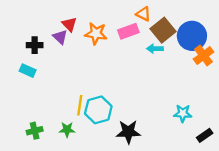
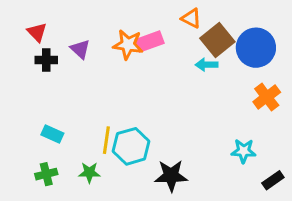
red triangle: (69, 24) -> (37, 32), moved
pink rectangle: (128, 31) -> (150, 41), moved
orange cross: (204, 56) -> (267, 97), moved
cyan rectangle: (28, 71) -> (52, 134), moved

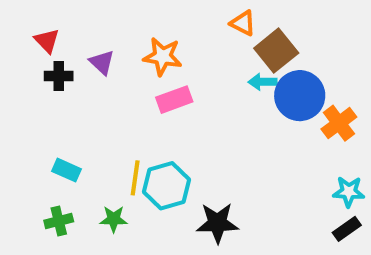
pink rectangle: (150, 41) -> (174, 100), moved
blue circle: (256, 48) -> (300, 96), moved
cyan star: (244, 151) -> (349, 192), moved

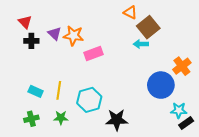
orange star: (163, 56) -> (73, 36), moved
blue circle: (300, 96) -> (161, 85), moved
yellow line: (135, 178) -> (59, 90), moved
cyan star: (349, 192) -> (179, 110), moved

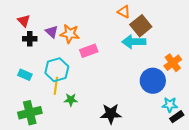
cyan arrow: (141, 44) -> (134, 42), size x1.6
cyan rectangle: (36, 91) -> (25, 75), moved
cyan hexagon: (89, 100) -> (57, 70), moved
green star: (61, 118) -> (71, 100), moved
green cross: (31, 119) -> (30, 113), size x1.6

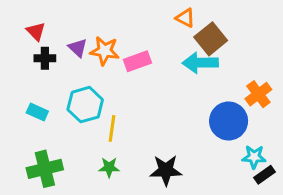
pink rectangle: (89, 51) -> (137, 61), moved
yellow line: (56, 86) -> (112, 128), moved
green star: (71, 100) -> (109, 167), moved

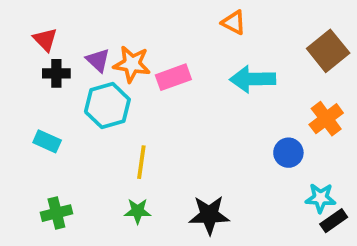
brown square: (211, 39) -> (328, 51), moved
cyan hexagon: (85, 105) -> (107, 106), moved
blue circle: (229, 121) -> (288, 153), size x0.6
green cross: (45, 169) -> (56, 213), size x0.7

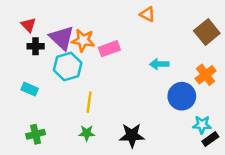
purple triangle: (98, 60) -> (62, 38), size x1.6
cyan arrow: (253, 79) -> (159, 64), moved, size x0.7
blue circle: (288, 153) -> (182, 96), size x1.5

